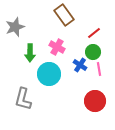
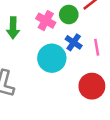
green circle: (93, 52) -> (69, 15), moved
cyan circle: (49, 74) -> (52, 58), moved

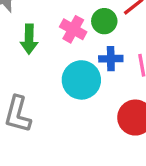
blue cross: (74, 42) -> (111, 59), turned -35

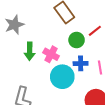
pink cross: (73, 29) -> (51, 54), moved

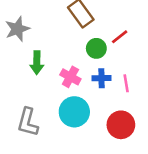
pink cross: (51, 54) -> (70, 77), moved
cyan circle: (62, 77) -> (74, 112), moved

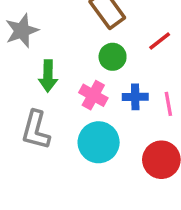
green circle: (96, 48) -> (113, 57), moved
gray L-shape: (28, 122) -> (36, 130), moved

